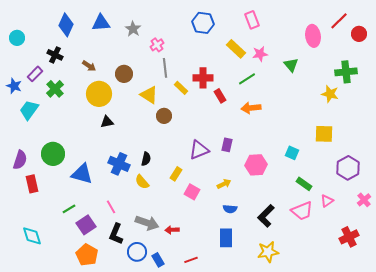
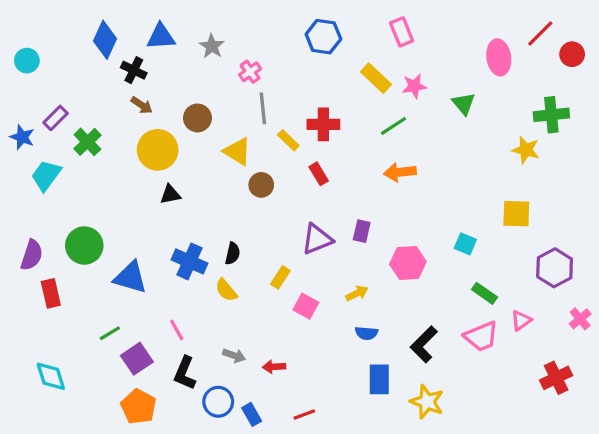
black cross: (55, 55) -> (134, 70), moved
red rectangle: (220, 96) -> (319, 174), moved
gray arrow: (147, 223) -> (234, 356), size x0.6
blue rectangle: (226, 238) -> (379, 379), moved
yellow star: (268, 252) -> (427, 402), turned 30

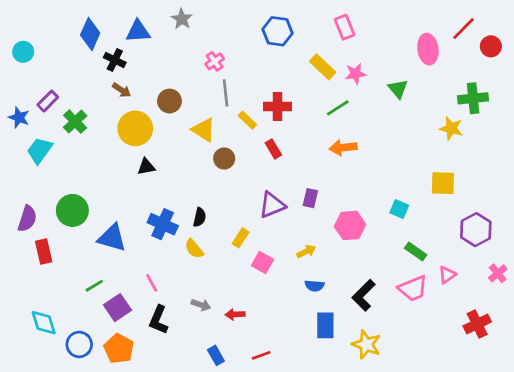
gray star: (212, 46) -> (182, 19), moved
blue circle: (218, 402) -> (79, 344), moved

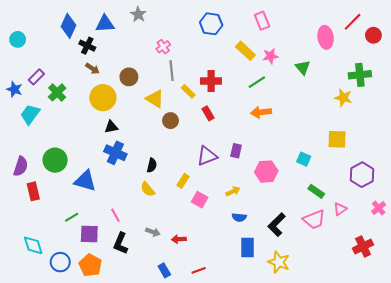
blue cross: (163, 224) -> (115, 153), moved
purple square: (118, 308) -> (89, 234), turned 36

